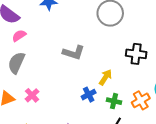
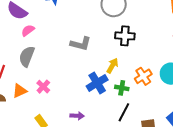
black cross: (136, 54) -> (125, 36), moved
blue cross: (89, 95) -> (97, 83), size x1.5
orange cross: (141, 100) -> (143, 76), moved

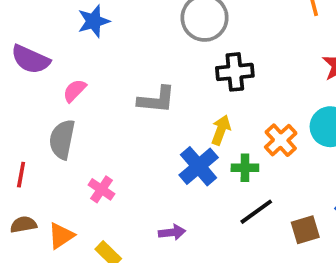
pink semicircle: (28, 30) -> (75, 91), moved
orange triangle: (20, 91) -> (61, 236), moved
black line: (124, 112) -> (256, 212), turned 36

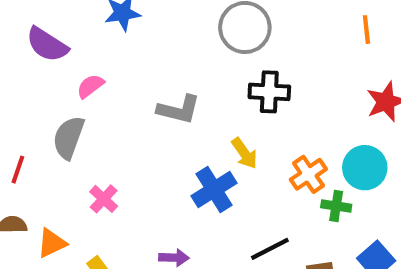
yellow arrow: (221, 130) -> (244, 153), turned 116
green cross: (245, 168) -> (336, 206), moved

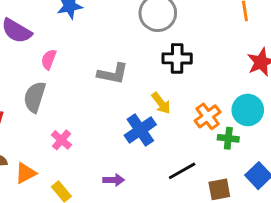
pink semicircle: (90, 86) -> (49, 59), turned -30

